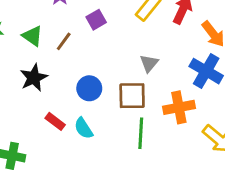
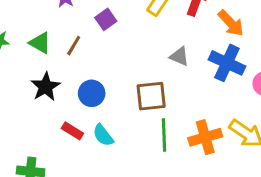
gray triangle: (149, 63) -> (179, 56), moved, turned -42
blue circle: (89, 88) -> (92, 93), moved
orange cross: (179, 107) -> (205, 137), moved

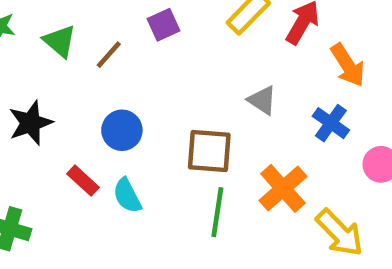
blue cross: (227, 63) -> (331, 123), size x0.7
black star: (46, 87) -> (30, 123), moved
orange cross: (205, 137) -> (283, 188), moved, turned -36

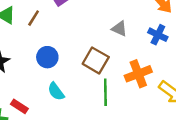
brown square: (209, 151) -> (96, 60), turned 35
red rectangle: (83, 181) -> (19, 106), moved
orange cross: (283, 188) -> (138, 74), turned 30

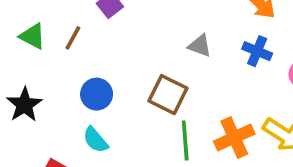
orange cross: (138, 74) -> (234, 138), moved
cyan semicircle: (56, 91) -> (95, 140), moved

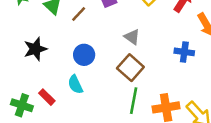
gray triangle: (200, 46) -> (132, 37), moved
blue cross: (257, 51) -> (184, 52), moved, turned -30

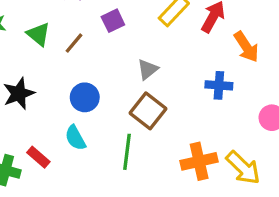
gray triangle: (132, 37) -> (148, 69), turned 49
green line: (134, 101) -> (127, 152), moved

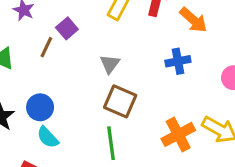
brown line: (74, 43) -> (46, 47), moved
blue circle: (85, 97) -> (40, 107), moved
cyan semicircle: (75, 138) -> (48, 137), moved

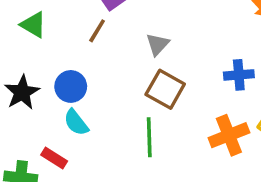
brown line: (46, 47) -> (97, 31), moved
blue cross: (178, 61) -> (239, 75), moved

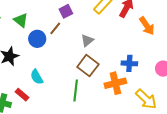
blue circle: (71, 86) -> (37, 39), moved
orange cross: (229, 135) -> (115, 83), moved

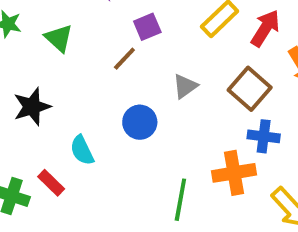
blue circle: (37, 39) -> (140, 122), moved
brown square: (88, 66) -> (250, 89), moved
green line: (76, 91) -> (180, 200), moved

